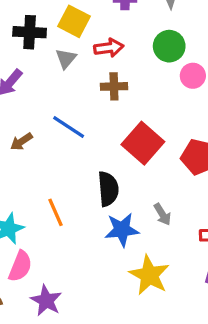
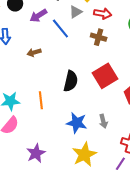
blue line: (69, 127) -> (60, 29), moved
black semicircle: (108, 189) -> (71, 81), moved
purple star: (46, 301) -> (36, 153), moved

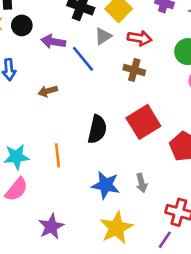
purple arrow: (38, 16) -> (53, 42), turned 42

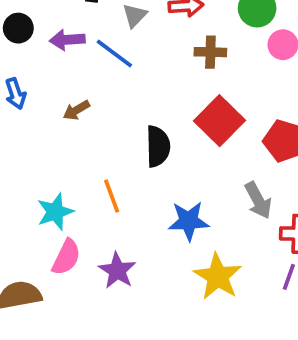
brown cross: (134, 70) -> (210, 52), moved
gray arrow: (141, 183) -> (258, 200), moved, size x1.4
purple star: (51, 227) -> (117, 271), moved

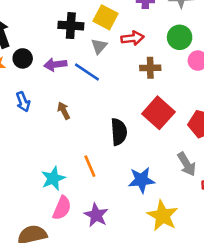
brown arrow: (76, 110) -> (64, 111), turned 96

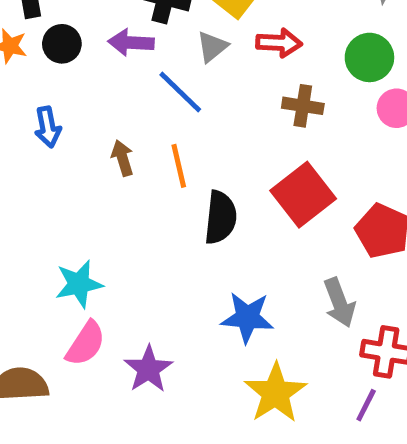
purple arrow: (55, 65) -> (131, 43), moved
orange line: (90, 166) -> (179, 166), moved

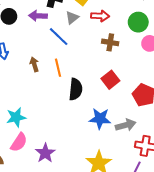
red square: (303, 195) -> (110, 80), size x0.7
gray arrow: (339, 303) -> (126, 125), turned -84
blue star: (247, 317) -> (100, 119), moved

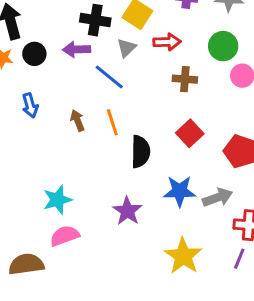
pink semicircle: (19, 142) -> (65, 236), turned -138
purple star: (45, 153) -> (127, 211), moved

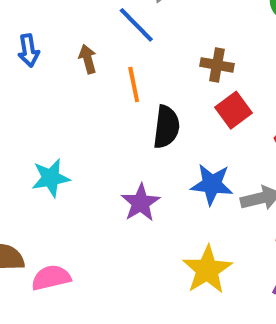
brown cross: (185, 79) -> (217, 65), moved
brown arrow: (77, 120) -> (88, 59), moved
pink semicircle: (65, 236) -> (51, 278), moved

